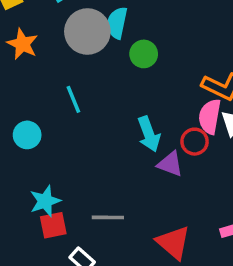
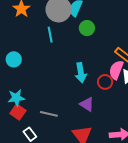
cyan line: (73, 99) -> (50, 35), moved
purple triangle: (170, 164) -> (87, 104), moved
red square: (53, 225) -> (18, 112), turned 35

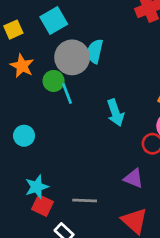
green circle: (87, 28) -> (54, 81), moved
cyan arrow: (81, 73) -> (115, 113), moved

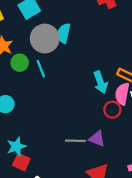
green circle: (54, 81) -> (20, 63), moved
cyan arrow: (115, 113) -> (101, 82), moved
gray line: (85, 200) -> (75, 141), moved

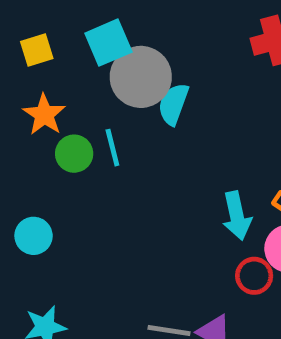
gray circle: (45, 39) -> (141, 77), moved
cyan line: (41, 69) -> (112, 148), moved

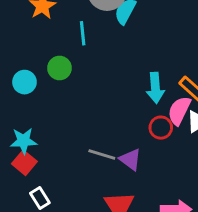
green circle: (74, 154) -> (59, 68), moved

